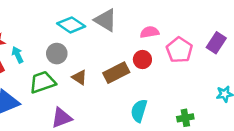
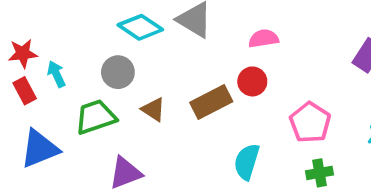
pink pentagon: (179, 50) -> (310, 123), moved

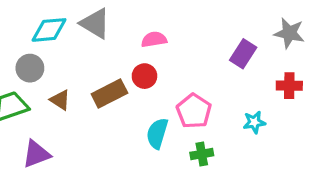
cyan diamond: (140, 27) -> (49, 30), turned -39
cyan semicircle: (247, 162) -> (157, 133), moved

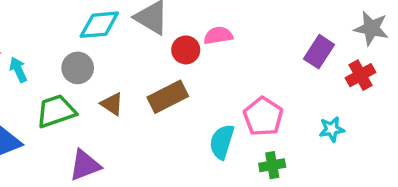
red circle: (144, 76) -> (186, 50), moved
red cross: (289, 86) -> (360, 75), moved, turned -30

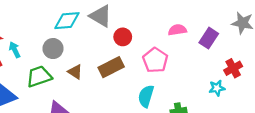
pink semicircle: (218, 35) -> (177, 30), moved
red cross: (360, 75) -> (233, 68), moved
pink pentagon: (263, 117) -> (155, 60), moved

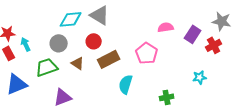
red circle: (123, 37) -> (94, 41), moved
red cross: (233, 68) -> (214, 45), moved
cyan semicircle: (146, 96) -> (126, 84), moved

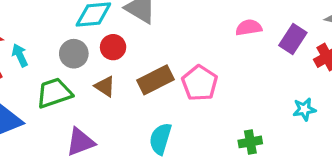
red circle: (94, 41) -> (113, 47), moved
pink pentagon: (147, 53) -> (200, 83), moved
cyan semicircle: (126, 84) -> (160, 139), moved

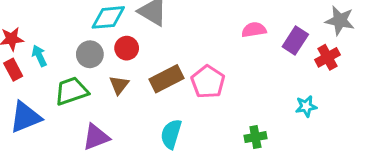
brown triangle: (105, 86) -> (119, 85), turned 35

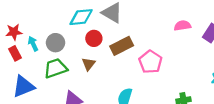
gray circle: (90, 54) -> (55, 43), moved
brown rectangle: (167, 79) -> (122, 46), moved

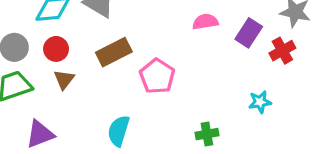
red circle: (94, 38) -> (56, 49), moved

